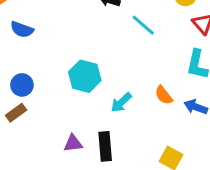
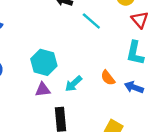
purple triangle: (73, 143) -> (43, 90), moved

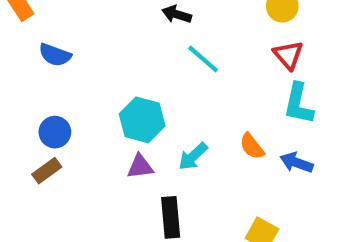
red triangle: (140, 20) -> (288, 55), moved
cyan line: (91, 21) -> (203, 59), moved

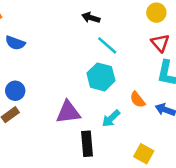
cyan hexagon: (142, 120) -> (101, 77), moved
cyan arrow: (193, 156) -> (111, 118), moved
purple triangle: (140, 167) -> (68, 112), size x1.5

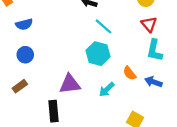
blue semicircle: (15, 43) -> (24, 24), turned -35
blue circle: (15, 91) -> (25, 55), moved
black rectangle: (87, 144) -> (53, 111), moved

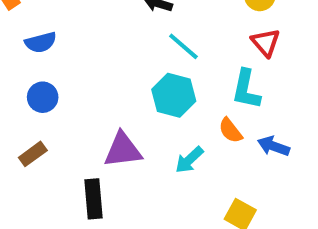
cyan L-shape: (154, 50) -> (246, 89), moved

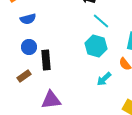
purple triangle: (123, 150) -> (51, 100), moved
black rectangle: (93, 199) -> (46, 60), moved

